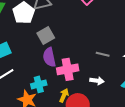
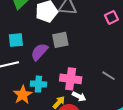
purple semicircle: (49, 57) -> (39, 52), moved, turned 36
white arrow: (97, 81) -> (79, 96), moved

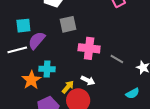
purple semicircle: (39, 52) -> (37, 40), moved
pink cross: (71, 79) -> (89, 48), moved

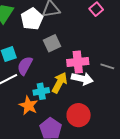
white arrow: (88, 80) -> (82, 79), moved, size x1.5
yellow arrow: (68, 87) -> (60, 83), moved, size x1.5

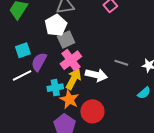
white pentagon: (32, 19) -> (56, 25), moved
pink cross: (78, 62) -> (71, 60), moved, turned -30
orange star: (28, 106) -> (69, 99), moved

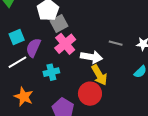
yellow arrow: (74, 79) -> (99, 75), moved, turned 125
orange star: (69, 99) -> (24, 97), moved

